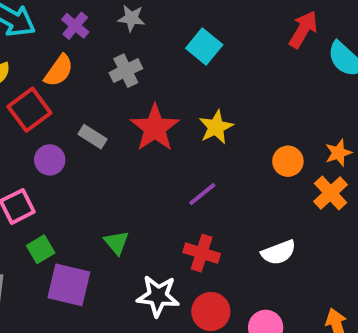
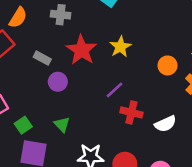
gray cross: (126, 71) -> (61, 15), turned 36
purple circle: (50, 160) -> (58, 82), moved
green square: (41, 249) -> (23, 125), moved
red cross: (202, 253) -> (131, 112), moved

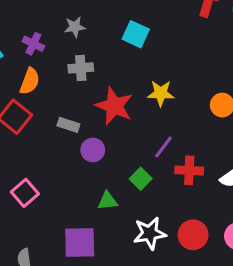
yellow star: (120, 47) -> (161, 93), turned -30
green triangle: (62, 124) -> (108, 201), turned -42
green square: (23, 125) -> (141, 179), moved

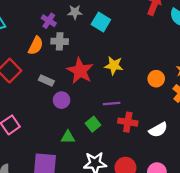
gray star: (75, 27) -> (75, 12), moved
purple cross: (33, 44) -> (49, 21), moved
orange semicircle: (30, 81) -> (36, 46), moved
purple line: (163, 147) -> (112, 104), turned 42

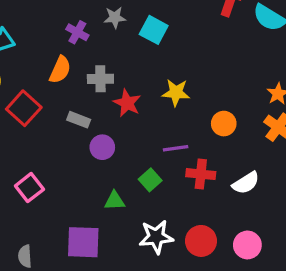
gray cross: (60, 41) -> (100, 79), moved
red star: (80, 71) -> (127, 103), size x0.7
orange circle: (156, 79) -> (224, 124), moved

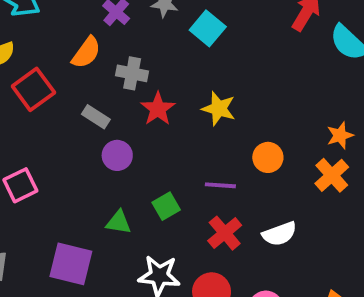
purple line: (176, 148) -> (220, 185), moved
red cross: (201, 174) -> (225, 233), moved, turned 32

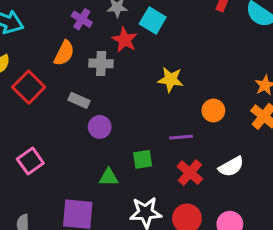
red star: (158, 109) -> (125, 40), moved
green square: (166, 206) -> (143, 159), turned 30

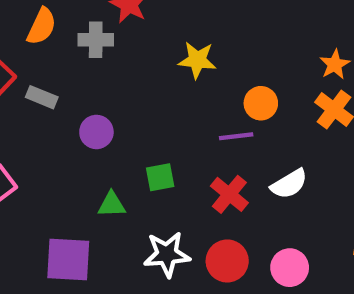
gray rectangle: (79, 100) -> (42, 97), moved
purple line: (181, 137) -> (236, 136), moved

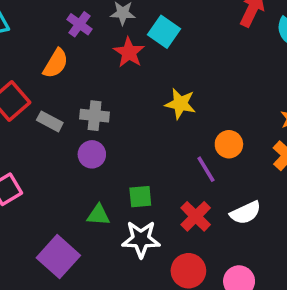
gray cross: (96, 40) -> (95, 116), moved
purple line: (236, 136) -> (206, 169), turned 60
white star: (167, 254) -> (141, 239), moved
purple square: (68, 260) -> (58, 257), turned 33

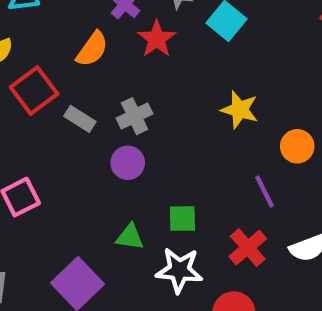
red star: (129, 52) -> (157, 39), moved
gray cross: (95, 116) -> (135, 116), turned -36
orange circle: (229, 144) -> (297, 146), moved

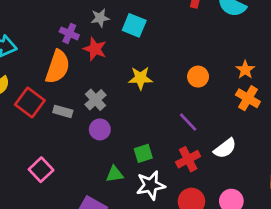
orange semicircle: (92, 49) -> (58, 67), size x1.4
yellow star: (240, 110) -> (140, 78), moved
orange circle: (297, 146) -> (198, 77), moved
red cross: (248, 248) -> (188, 159), turned 30

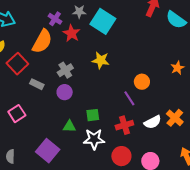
cyan square: (134, 25) -> (103, 21), size x1.4
orange circle: (198, 77) -> (142, 82), moved
orange cross: (248, 98) -> (175, 118), moved
gray rectangle: (63, 111) -> (37, 84), moved

